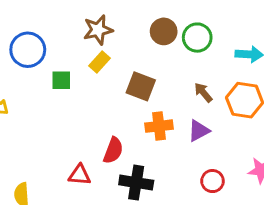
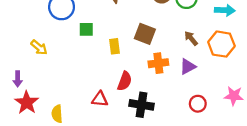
yellow rectangle: (100, 62) -> (114, 46), moved, turned -49

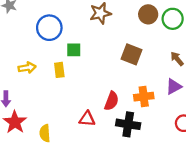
yellow rectangle: (114, 46) -> (59, 70), moved
yellow arrow: (39, 47) -> (27, 68), turned -49
orange cross: (158, 63) -> (144, 97), moved

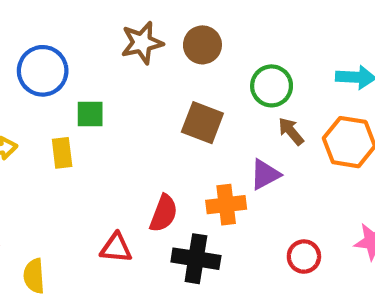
brown circle: (148, 14) -> (202, 45), moved
green circle: (173, 19) -> (272, 86), moved
purple triangle: (174, 87) -> (265, 174), moved

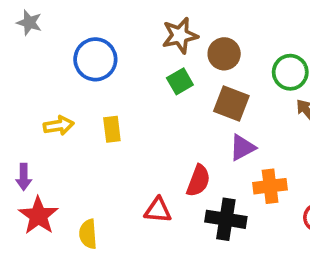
brown circle: (202, 45) -> (224, 54), moved
green square: (90, 114) -> (180, 81), moved, turned -30
purple triangle: (265, 174) -> (242, 148), moved
orange cross: (226, 205) -> (270, 186), moved

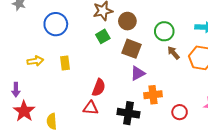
red semicircle: (198, 181) -> (99, 88), moved

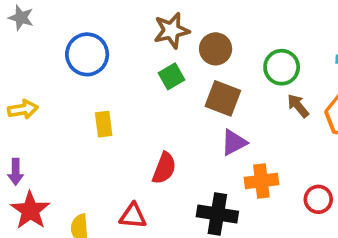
yellow arrow: (35, 61) -> (23, 109), moved
red triangle: (91, 108) -> (133, 216), moved
red circle: (180, 112) -> (318, 199), moved

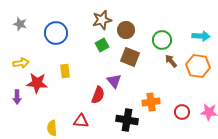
gray star: (21, 18) -> (20, 24), moved
purple triangle: (234, 142) -> (114, 81), moved, turned -42
red star: (30, 210) -> (37, 83), moved, turned -30

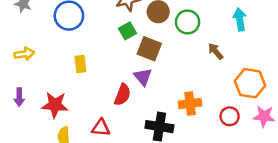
cyan arrow: (201, 36) -> (240, 19), moved, turned -102
green circle: (162, 40) -> (188, 22), moved
brown square: (130, 57) -> (149, 49), moved
orange hexagon: (198, 66) -> (250, 83), moved
red star: (37, 83) -> (55, 105), moved

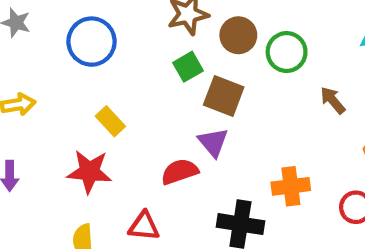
yellow rectangle: (80, 64) -> (110, 121), turned -36
red semicircle: (122, 95) -> (180, 172), turned -130
red star: (55, 105) -> (89, 172), moved

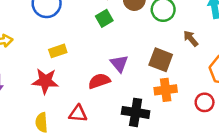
brown square: (224, 96) -> (161, 60), moved
yellow rectangle: (110, 121) -> (58, 51), turned -66

